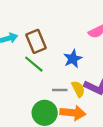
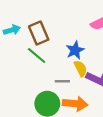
yellow semicircle: (78, 89) -> (80, 68), moved

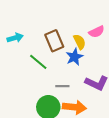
brown rectangle: (39, 33) -> (54, 41), moved
yellow semicircle: (80, 68) -> (79, 42), moved

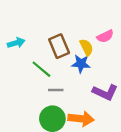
blue star: (74, 57) -> (81, 64), turned 30
gray line: (62, 86) -> (56, 90), moved

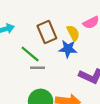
gray line: (56, 90) -> (37, 68), moved

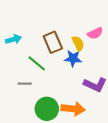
gray line: (37, 68) -> (25, 84), moved

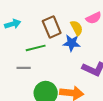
green line: (37, 63) -> (36, 48), turned -54

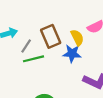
gray line: (24, 68) -> (26, 46), moved, turned -56

